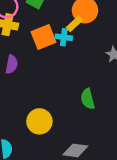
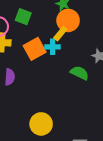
green semicircle: (88, 99) -> (80, 73), moved, turned 138

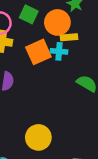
orange circle: (68, 20) -> (57, 22), moved
yellow rectangle: (60, 34) -> (69, 37), turned 40

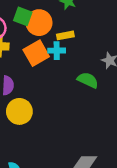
orange circle: (57, 22) -> (39, 23), moved
yellow circle: (38, 137) -> (19, 111), moved

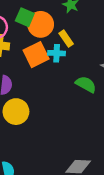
yellow rectangle: (65, 35) -> (66, 39), turned 63

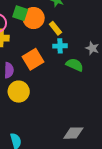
cyan cross: (57, 53) -> (60, 46), moved
orange square: (36, 55) -> (33, 59), moved

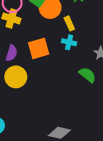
green semicircle: (75, 65) -> (87, 75), moved

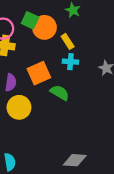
green semicircle: (87, 75) -> (60, 93), moved

